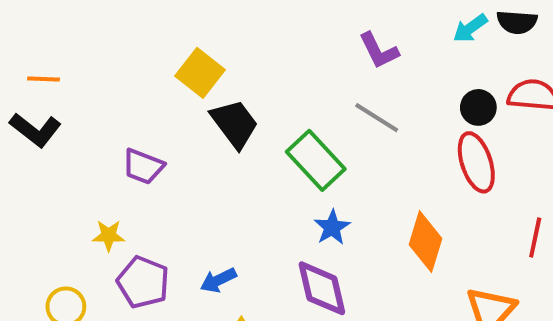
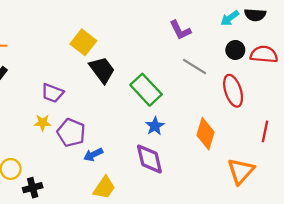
black circle: (478, 107) -> (235, 50), moved
gray line: (377, 118) -> (195, 67), moved
yellow star: (109, 235) -> (43, 123), moved
purple pentagon: (143, 282) -> (71, 133), moved

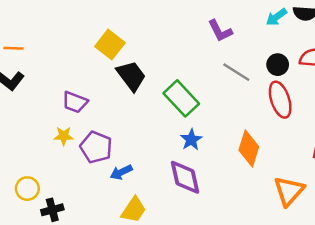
black circle: (235, 50) -> (278, 65), moved

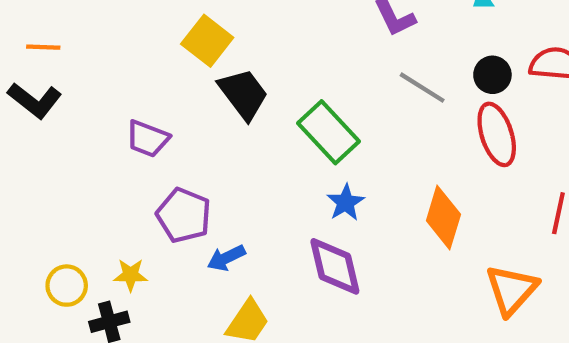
yellow star: (64, 136) -> (131, 275), moved

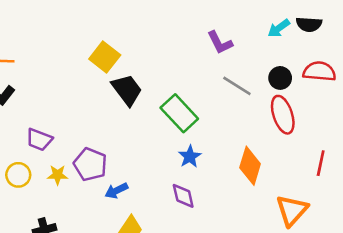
purple trapezoid: (148, 139) -> (39, 140), moved
purple diamond: (335, 266) -> (183, 196), size x0.7
yellow star: (131, 275) -> (58, 175), moved
yellow circle: (67, 286) -> (18, 175), moved

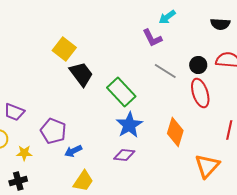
cyan arrow: (279, 28) -> (167, 17), moved
blue star: (190, 157) -> (129, 125), size x1.5
yellow star: (58, 175) -> (24, 153), moved
purple diamond: (183, 196) -> (124, 155), turned -70

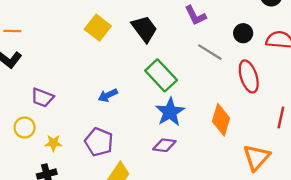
black circle: (198, 65) -> (243, 33), moved
black trapezoid: (81, 74) -> (144, 29), moved
purple pentagon: (53, 131) -> (99, 142), moved
blue arrow: (73, 151) -> (108, 95), moved

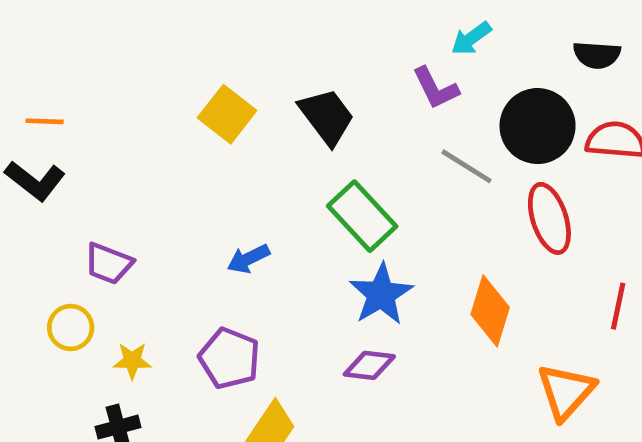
black circle: (243, 33) -> (538, 126), size x1.8

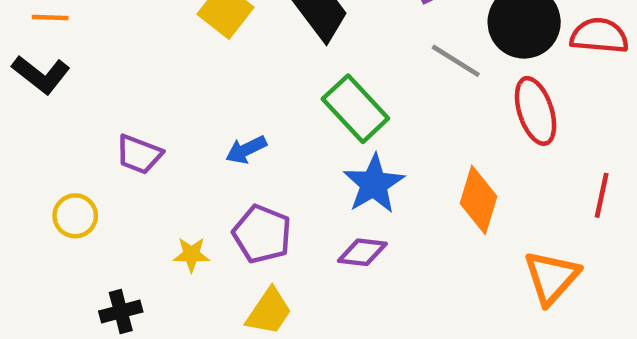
purple trapezoid: (109, 263) -> (139, 154), moved
purple pentagon: (229, 358) -> (262, 234), moved
yellow star: (132, 361) -> (191, 255), moved

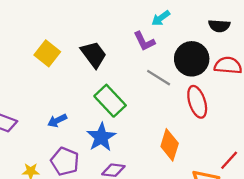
blue star: (374, 184) -> (101, 137), moved
red line: (602, 195) -> (229, 160), moved, turned 30

